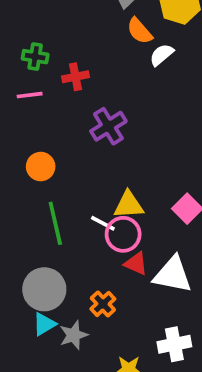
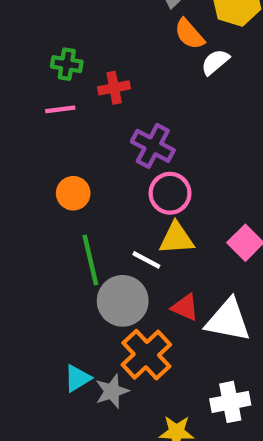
purple cross: (108, 126) -> (153, 146), turned -30
pink circle: (123, 234) -> (170, 193), moved
gray circle: (44, 289) -> (123, 301), moved
orange cross: (103, 304) -> (146, 355), size x1.6

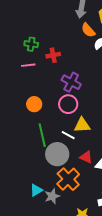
pink circle: (170, 193) -> (68, 104), moved

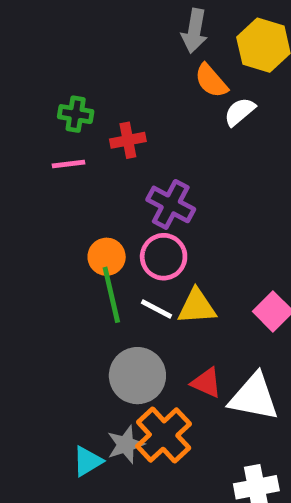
orange circle: (34, 104) -> (107, 257), moved
green line: (42, 135) -> (111, 295), moved
white line: (68, 135) -> (156, 309), moved
gray star: (52, 196) -> (126, 445), moved

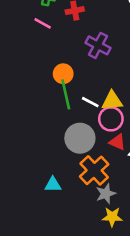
pink line: (69, 164) -> (43, 23), turned 36
pink circle: (164, 257) -> (111, 119), moved
gray star: (126, 445) -> (106, 194), moved
cyan triangle: (88, 461) -> (53, 185), turned 30

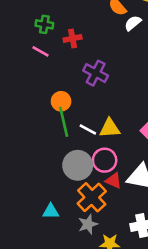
pink circle: (111, 119) -> (105, 160), moved
red triangle: (117, 142) -> (114, 181), moved
gray star: (106, 194) -> (88, 224), moved

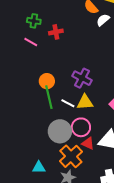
purple cross: (96, 73) -> (82, 78), moved

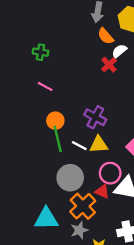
red cross: (56, 32) -> (109, 65), moved, turned -32
pink line: (31, 42) -> (45, 86), moved
pink circle: (81, 127) -> (110, 173), moved
cyan triangle: (39, 167) -> (46, 219), size x1.6

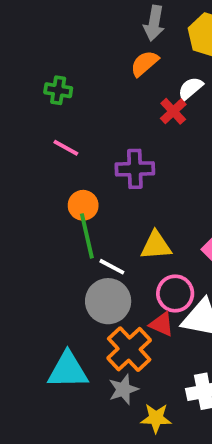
orange semicircle: (106, 36) -> (144, 63), moved, turned 90
purple cross: (95, 117) -> (135, 169), moved, turned -30
white line: (79, 146) -> (112, 267), moved

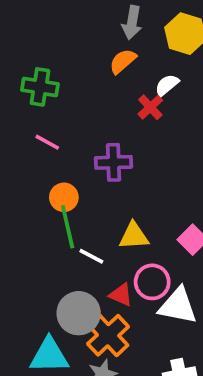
green cross: (58, 90) -> (40, 87), size x1.4
gray circle: (108, 301) -> (79, 313), moved
red triangle: (162, 324) -> (121, 295), moved

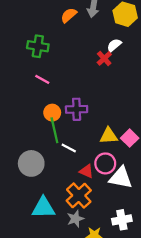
orange semicircle: (123, 61) -> (69, 15), moved
purple cross: (114, 162) -> (77, 109), moved
yellow triangle: (134, 236) -> (109, 136), moved
gray circle: (79, 313) -> (31, 163), moved

